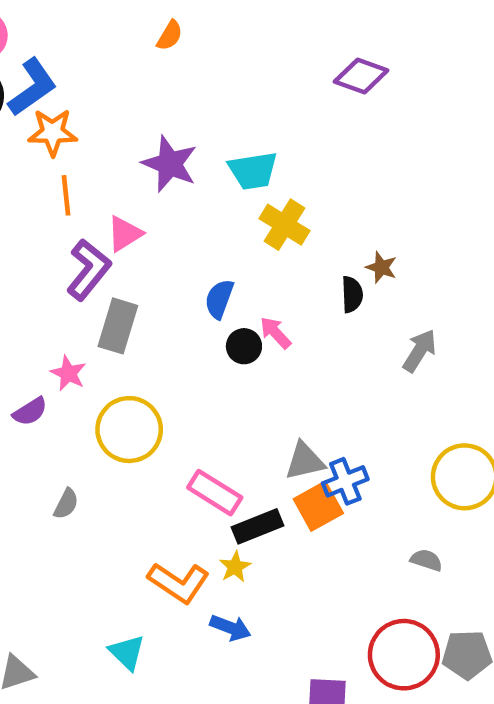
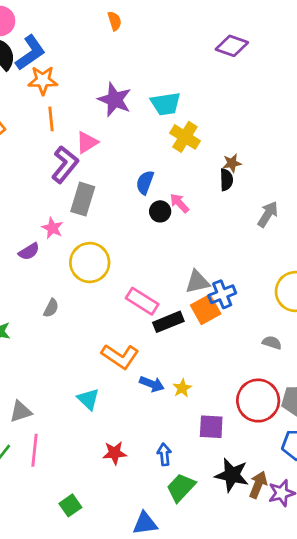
orange semicircle: (170, 35) -> (115, 21), turned -48
brown star: (381, 267) -> (232, 163), moved, turned -30
yellow star: (235, 567) -> (182, 388), moved

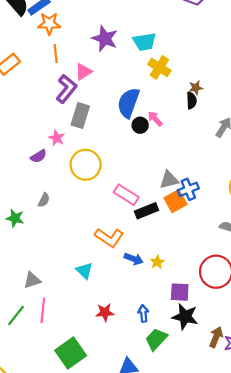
blue semicircle: (145, 182) -> (128, 103), size x1.6
gray semicircle: (51, 308) -> (44, 200), moved
black star: (232, 475) -> (185, 317), moved
green square: (70, 505) -> (71, 353), size x1.8

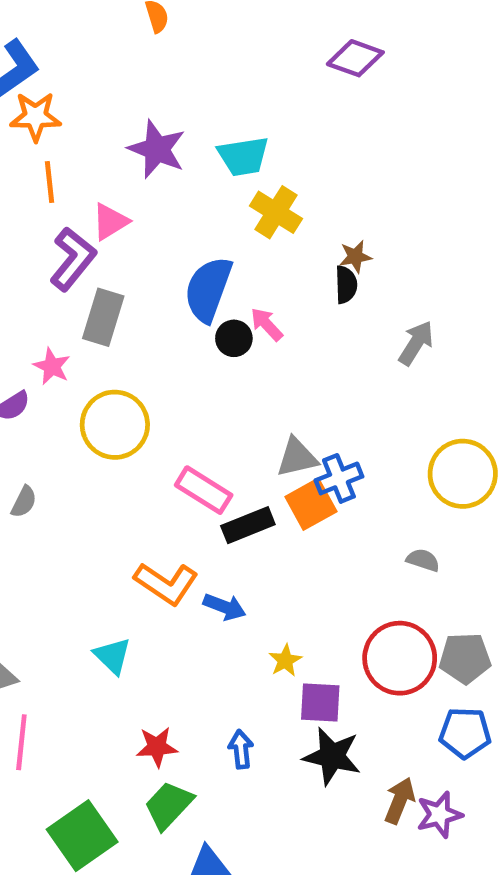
blue arrow: (134, 259) -> (225, 607), moved
yellow star: (157, 262) -> (285, 660), moved
green trapezoid: (156, 339) -> (169, 805), moved

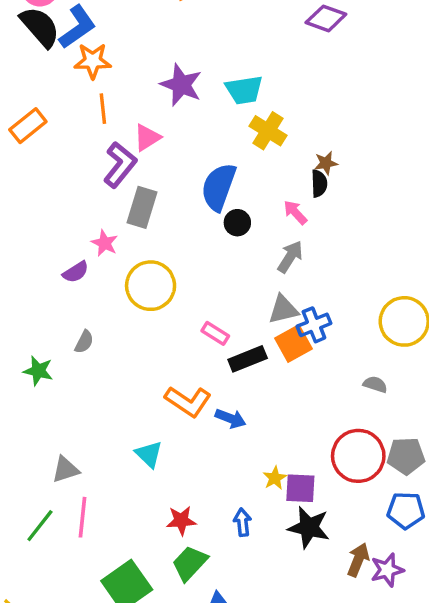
pink arrow: (267, 324) -> (295, 212), moved
gray arrow: (416, 343) -> (290, 257), moved
pink rectangle: (204, 490) -> (215, 333), size x0.7
yellow star: (285, 660) -> (275, 478), moved

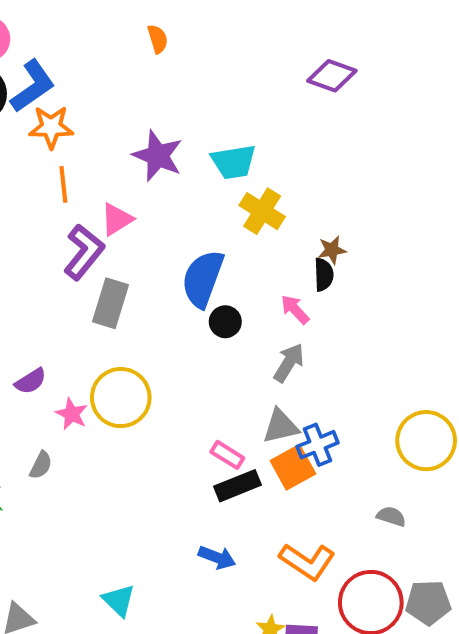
pink star: (105, 243) -> (72, 414), moved
pink rectangle: (215, 333) -> (227, 455), moved
orange L-shape: (188, 401) -> (307, 562), moved

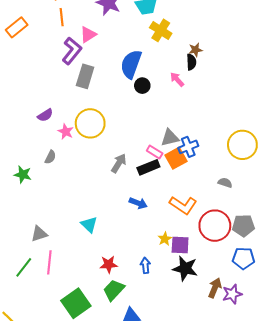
gray arrow: (289, 363) -> (119, 163), moved
pink rectangle: (227, 455) -> (155, 152), moved

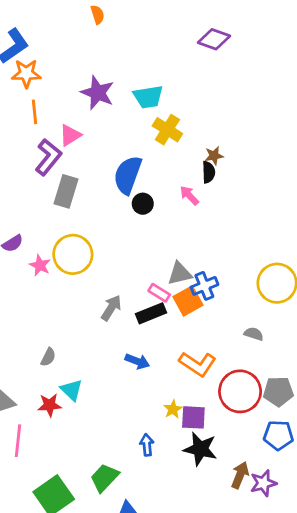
gray semicircle: (50, 157) -> (48, 357), moved
red star: (109, 264) -> (50, 405), moved

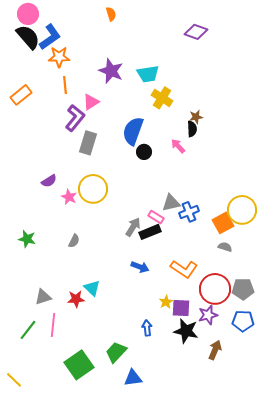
orange square: (188, 301) -> (223, 223), moved
gray arrow: (111, 308) -> (133, 227), moved
gray semicircle: (48, 357) -> (74, 241), moved
purple star: (263, 483) -> (208, 315), moved

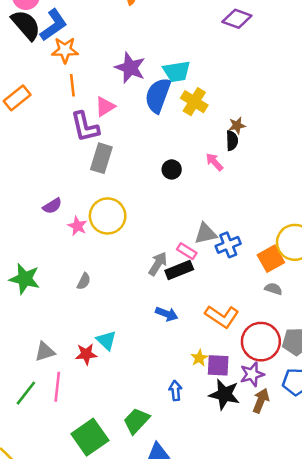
purple L-shape: (75, 118) -> (85, 127), turned 128
blue semicircle: (133, 131) -> (158, 95), moved
green star: (27, 239) -> (25, 279), size x1.4
brown arrow: (215, 350) -> (261, 401), moved

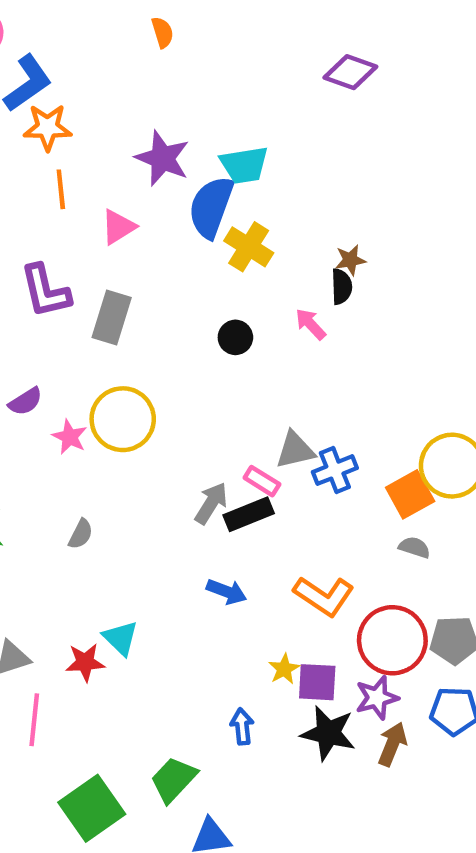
yellow cross: (194, 102) -> (249, 247), moved
purple L-shape: (85, 127) -> (45, 291), moved

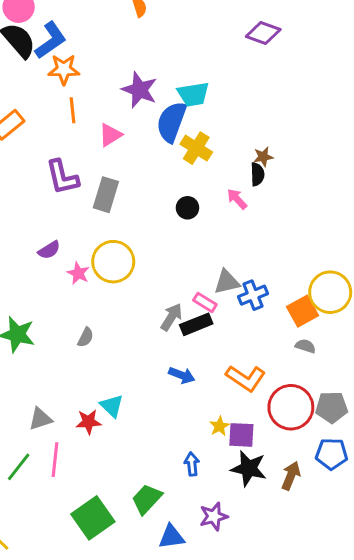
purple star: (377, 698) -> (214, 516), moved

